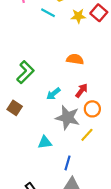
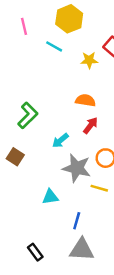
yellow star: (78, 16) -> (89, 60), moved
red arrow: (82, 91) -> (90, 125), moved
yellow line: (87, 135) -> (99, 188), turned 64

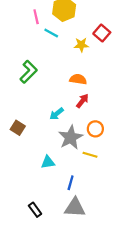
pink line: (24, 26) -> (36, 17), moved
green L-shape: (28, 115) -> (29, 72), moved
gray star: (77, 168) -> (71, 137), turned 30

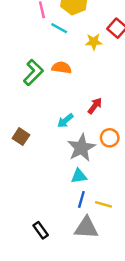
orange semicircle: (78, 79) -> (62, 68), moved
yellow line: (90, 155) -> (104, 204), moved
cyan triangle: (48, 162) -> (79, 176), moved

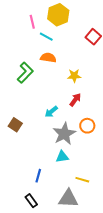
yellow star: (94, 42) -> (74, 76), moved
orange semicircle: (62, 68) -> (48, 58), moved
blue line: (81, 199) -> (38, 176), moved

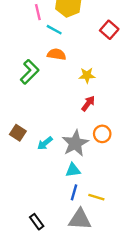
cyan arrow: (51, 112) -> (45, 143), moved
blue line: (38, 176) -> (74, 192), moved

